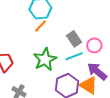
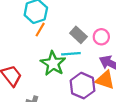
cyan line: (74, 56) -> (71, 54), moved, turned 30

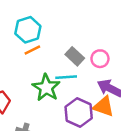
orange line: (40, 30) -> (32, 50), turned 32

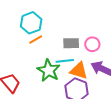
gray rectangle: (75, 56) -> (71, 43), turned -42
orange triangle: (104, 106) -> (79, 71), moved

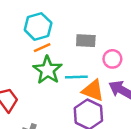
gray rectangle: (71, 43) -> (86, 41), moved
green star: (49, 70) -> (48, 70), moved

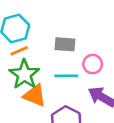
cyan line: (76, 77) -> (66, 76), moved
orange triangle: (93, 91) -> (35, 95), moved

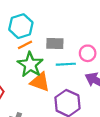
gray rectangle: (65, 44) -> (55, 44), moved

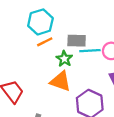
cyan line: (66, 64) -> (90, 51), moved
green star: (30, 65) -> (64, 59), moved, size x0.6

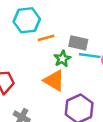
cyan hexagon: (40, 22) -> (27, 20), moved

